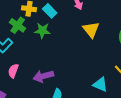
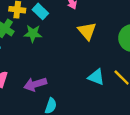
cyan triangle: (100, 84) -> (96, 77), moved

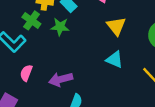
cyan triangle: (96, 77) -> (115, 60), moved

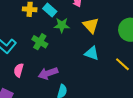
green cross: (31, 20) -> (40, 42), moved
green star: (60, 27) -> (62, 25), moved

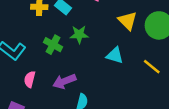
green star: (62, 25) -> (79, 35), moved
yellow triangle: (91, 25) -> (127, 21), moved

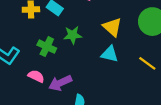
yellow triangle: (127, 21) -> (112, 27), moved
pink semicircle: (30, 79) -> (36, 76), moved, turned 105

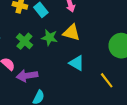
yellow triangle: (112, 27) -> (71, 33), moved, turned -42

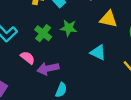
yellow triangle: (71, 33) -> (108, 19), moved

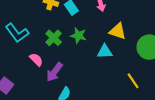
cyan triangle: (98, 52) -> (105, 52), moved, turned -35
purple arrow: (48, 68) -> (54, 72), turned -48

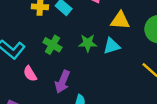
green star: (79, 36) -> (88, 43), moved
pink semicircle: (36, 60) -> (30, 74), moved, turned -152

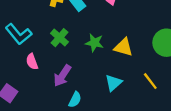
yellow triangle: (120, 20) -> (123, 47), moved
cyan triangle: (112, 46) -> (114, 83), moved, turned -36

